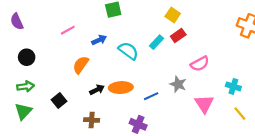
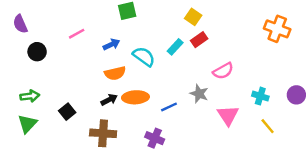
black circle: (27, 57) -> (37, 52), moved
orange semicircle: (81, 65) -> (115, 73), moved, turned -138
brown cross: (92, 120) -> (103, 133), size x1.5

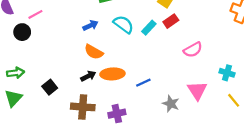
pink line: (77, 34) -> (35, 14), moved
cyan semicircle: (144, 56) -> (123, 24), moved
orange semicircle: (115, 73) -> (94, 52), turned 42
gray star: (199, 94) -> (171, 104), moved
purple cross: (155, 138) -> (117, 114), moved, turned -35

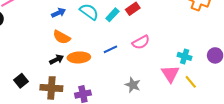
pink semicircle: (193, 50) -> (141, 42), moved
blue line: (143, 83) -> (110, 49), moved
black square: (50, 87) -> (21, 81), moved
pink triangle: (197, 90) -> (170, 74), moved

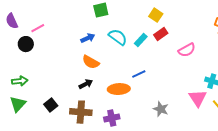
pink semicircle: (141, 42) -> (187, 50), moved
orange ellipse: (79, 57) -> (119, 89), moved

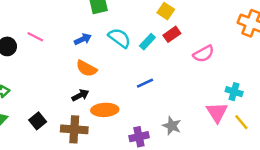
pink line: (38, 28) -> (35, 37), moved, turned 56
orange ellipse: (119, 89) -> (105, 110), moved
purple cross: (112, 118) -> (139, 137), moved

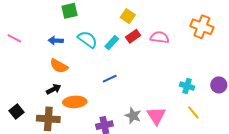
blue arrow: (83, 39) -> (56, 40), turned -152
pink semicircle: (204, 54) -> (159, 37), moved, turned -144
pink triangle: (217, 112) -> (156, 116), moved

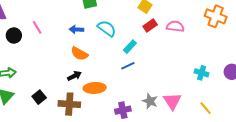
pink line: (14, 38) -> (37, 27), turned 32
cyan rectangle: (112, 43) -> (130, 47), moved
yellow line: (193, 112) -> (206, 108), moved

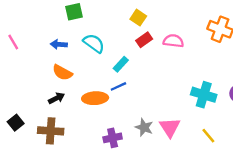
cyan cross: (202, 73) -> (204, 95), size x1.5
orange ellipse: (95, 88) -> (95, 98), moved

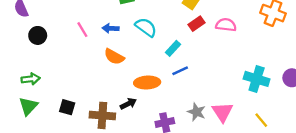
pink line: (13, 42) -> (82, 30), moved
blue line: (118, 86) -> (180, 71), moved
black arrow: (56, 98) -> (128, 104), moved
black square: (16, 123) -> (67, 107), turned -35

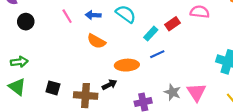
red rectangle: (197, 24) -> (173, 24), moved
green triangle: (28, 106) -> (17, 87), turned -36

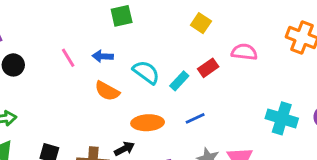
cyan semicircle: (126, 14) -> (146, 72), moved
blue line: (157, 54) -> (195, 118), moved

